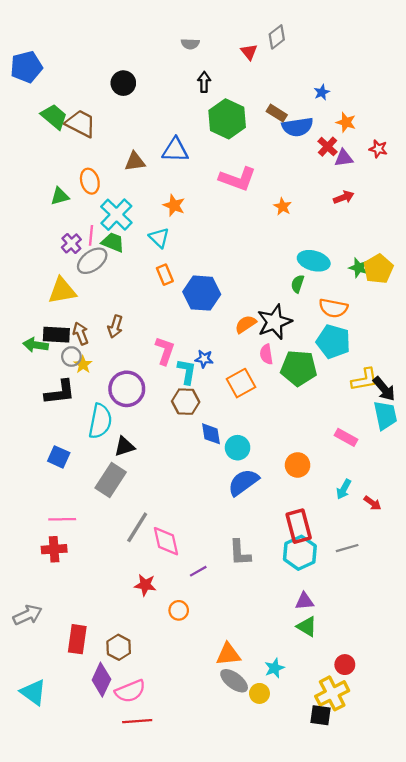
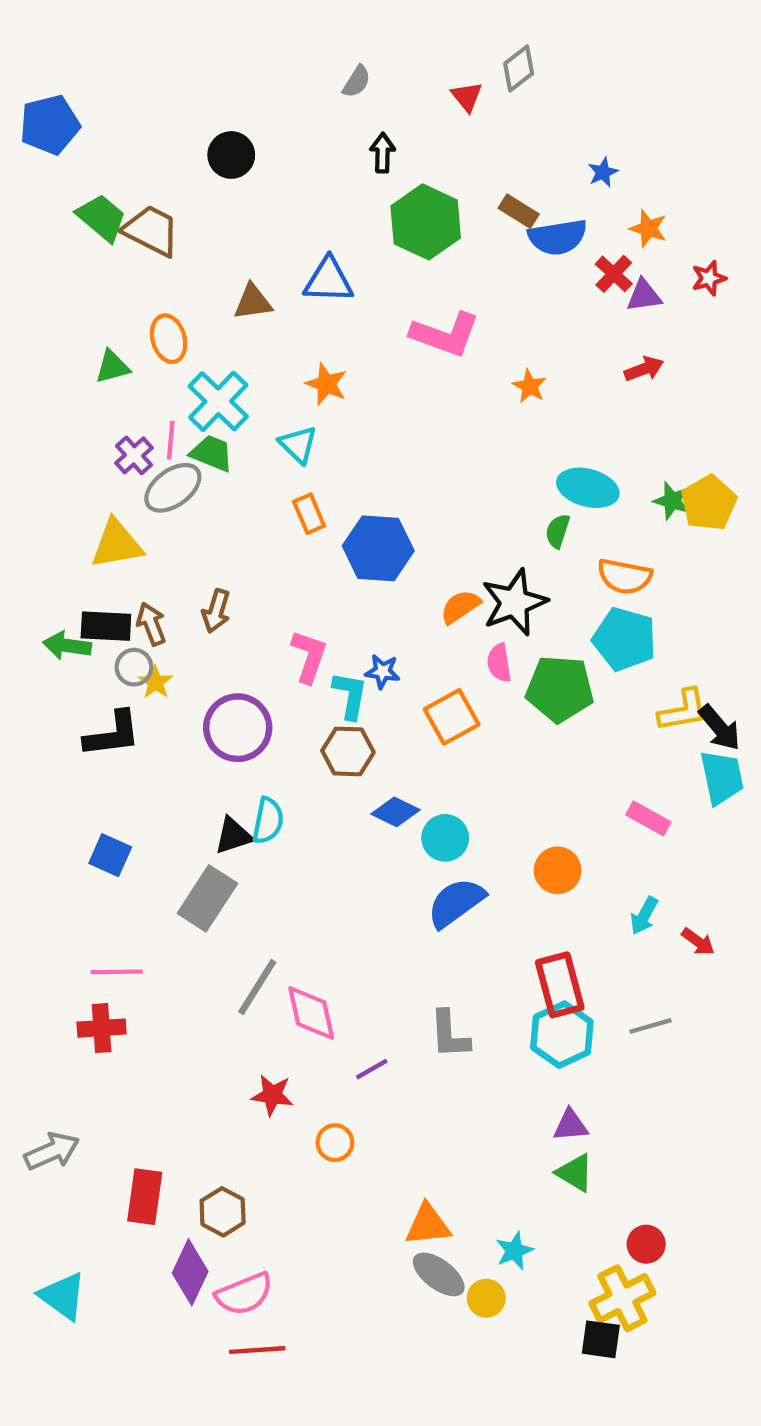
gray semicircle: (190, 44) -> (357, 82), turned -60
red star: (378, 149) -> (709, 278), turned -30
cyan semicircle: (100, 421) -> (268, 821), moved, size x0.7
blue diamond: (211, 434) -> (395, 812), turned -55

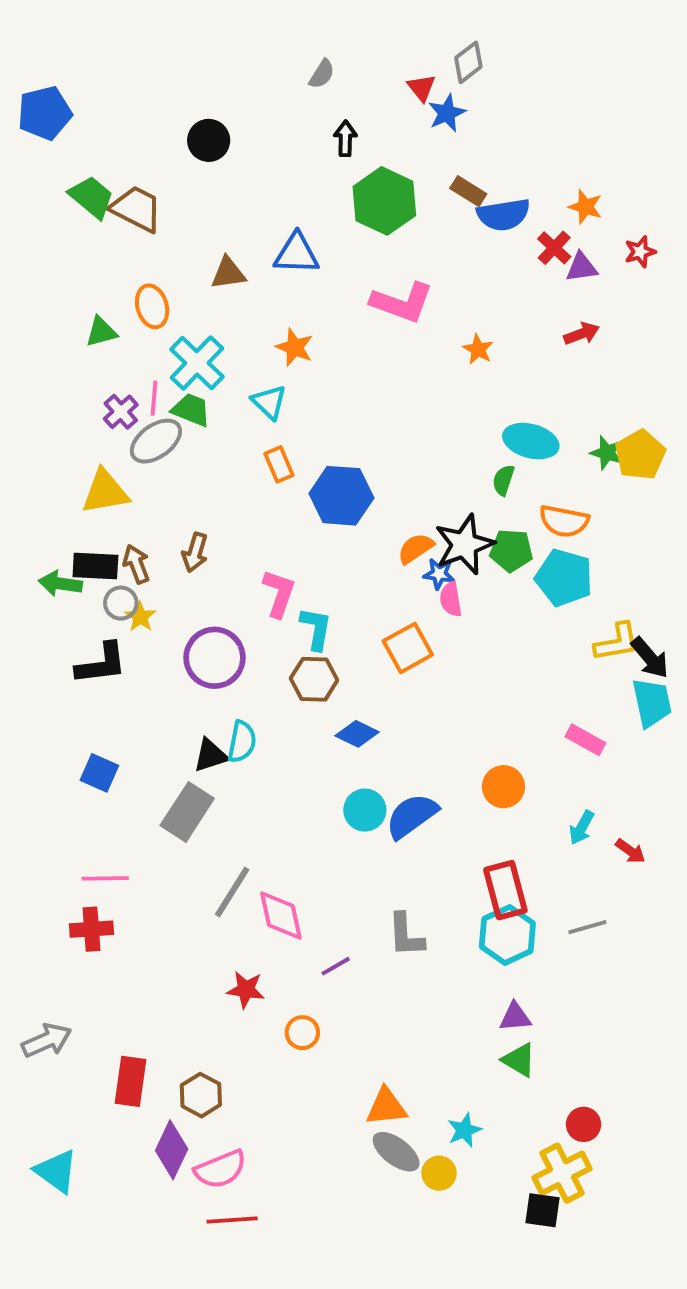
blue star: (603, 172) -> (447, 113), moved, size x1.4
blue star: (383, 671) -> (439, 574), moved
green pentagon: (560, 689) -> (511, 550), moved, size x0.7
cyan circle: (445, 838) -> (365, 810), moved

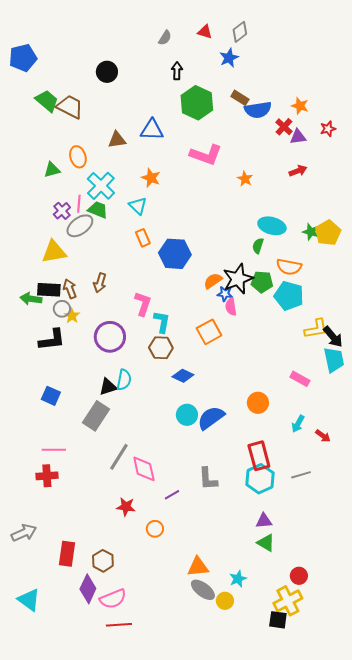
red triangle: (421, 88) -> (205, 32), moved, turned -35

